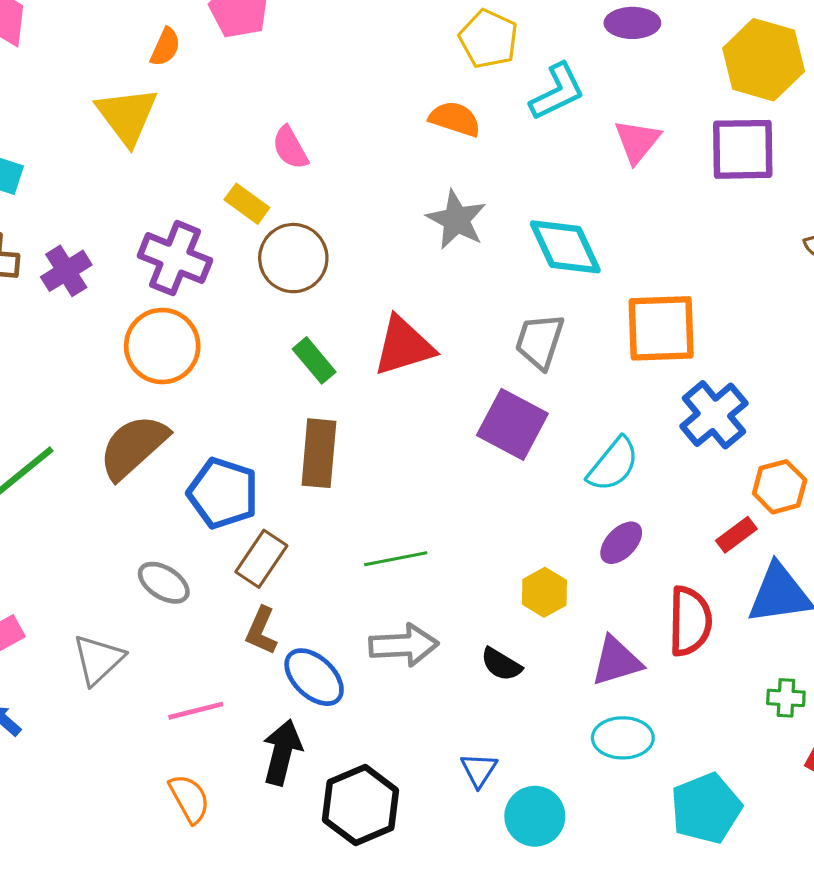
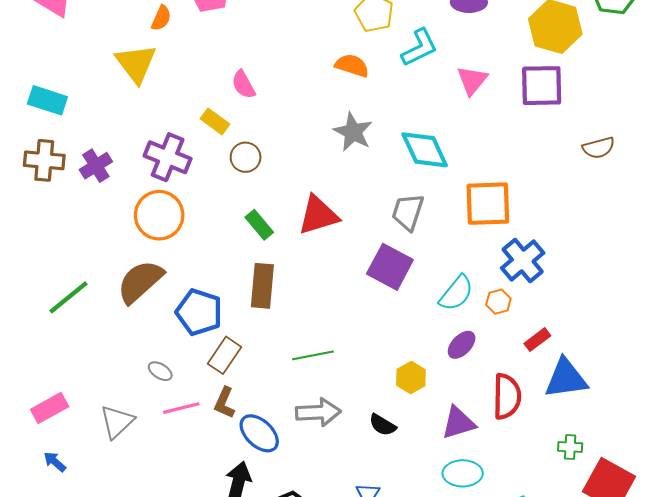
brown circle: (293, 258) -> (246, 157), size x0.7
orange hexagon: (780, 487) -> (498, 302), moved, size x0.7
gray ellipse: (164, 583) -> (160, 371), size x0.7
pink line: (196, 711) -> (181, 408), moved

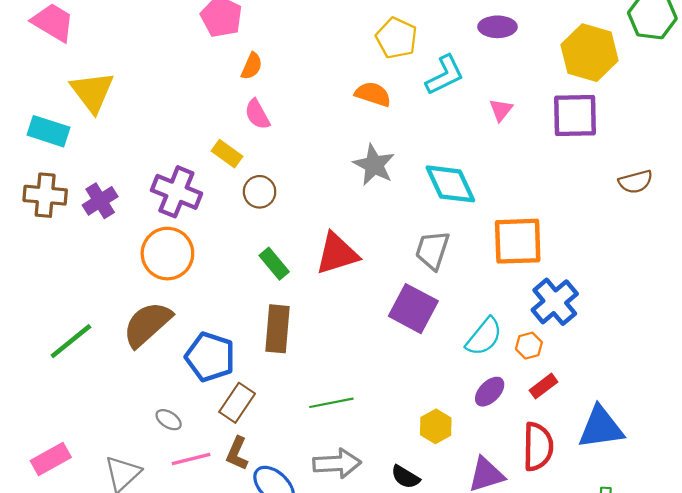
orange semicircle: (161, 18) -> (252, 66), moved
yellow triangle: (136, 63) -> (92, 92), moved
pink triangle: (472, 80) -> (501, 110), size x0.7
red rectangle: (537, 340) -> (544, 386), moved

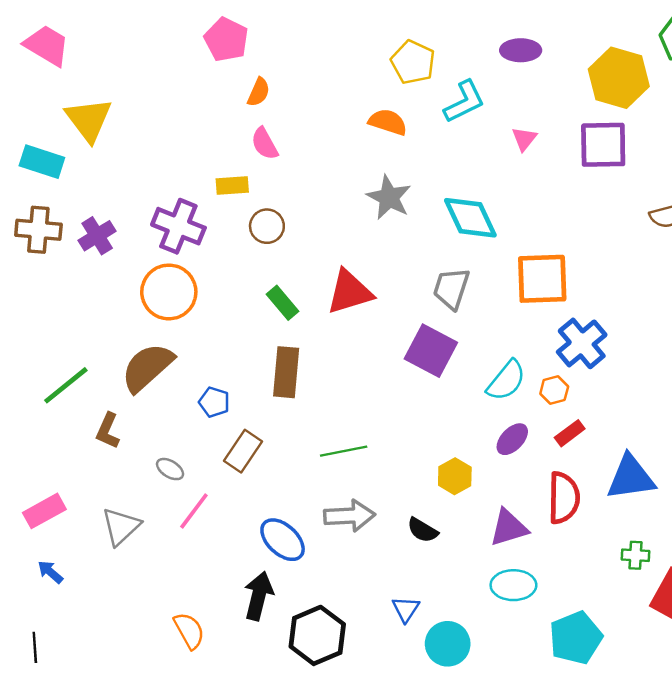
yellow rectangle: (227, 154) -> (232, 185), turned -40
blue pentagon: (210, 357) -> (214, 402), size x0.6
brown L-shape: (237, 453) -> (108, 431), moved
pink line: (191, 459) -> (194, 511), turned -39

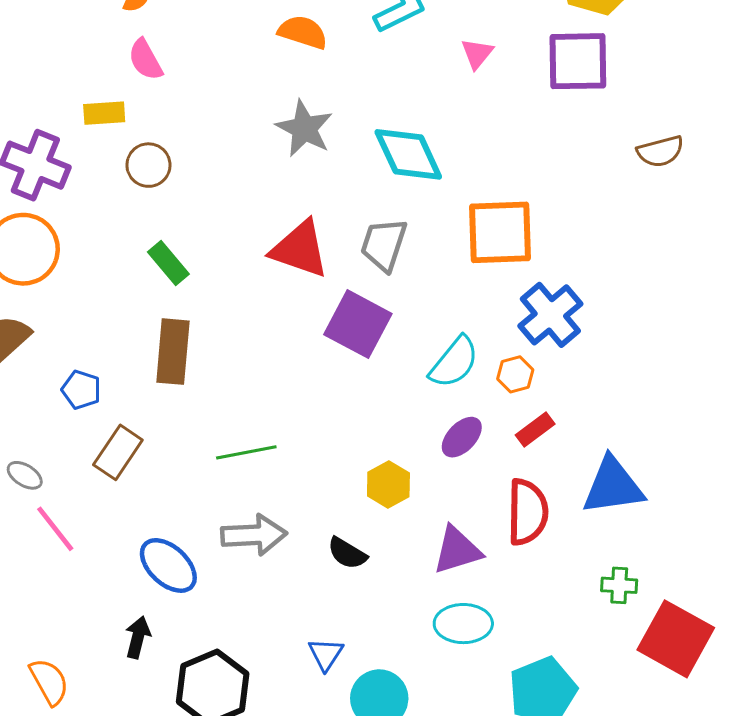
red triangle: (350, 292) -> (300, 249), moved, turned 36
pink line: (194, 511) -> (55, 529), turned -75
black arrow: (259, 596) -> (138, 637), size x0.7

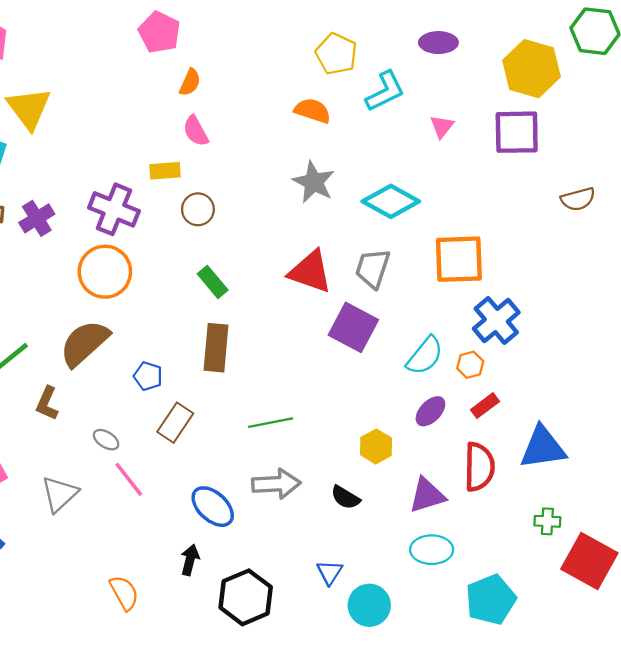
cyan diamond: (408, 154) -> (391, 201), turned -36

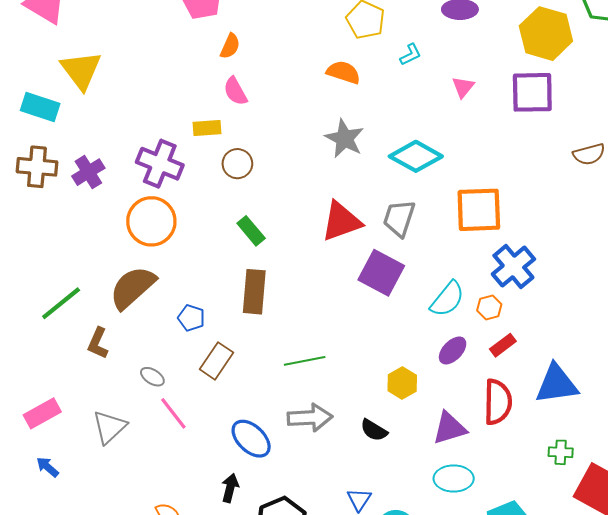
cyan L-shape: (385, 91) -> (411, 55), size x0.6
red triangle: (310, 272) -> (341, 221), turned -39

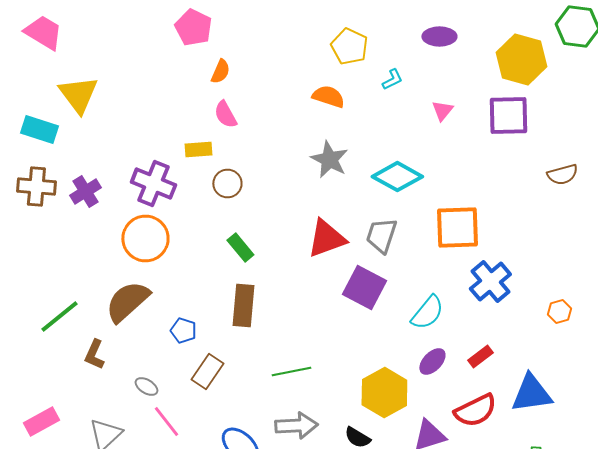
orange hexagon: (489, 307) -> (559, 312), moved
yellow hexagon: (402, 383) -> (384, 392), size x1.6
red semicircle: (498, 402) -> (475, 410), turned 63

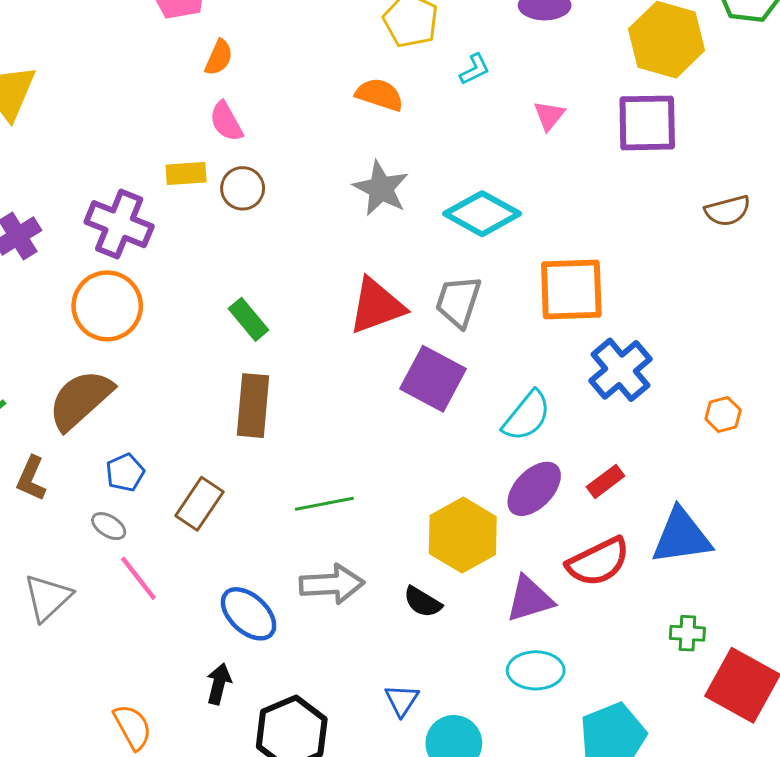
brown circle: (227, 184) -> (243, 188), moved
blue pentagon: (183, 330) -> (125, 473), moved, turned 30
purple ellipse: (432, 362) -> (534, 489), size x1.4

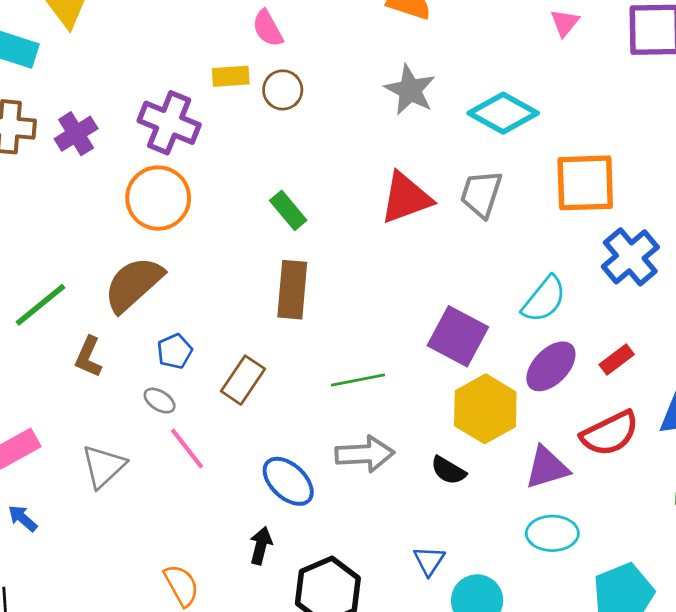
purple square: (433, 379) -> (458, 336), moved

